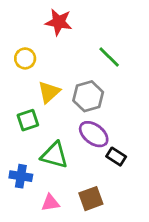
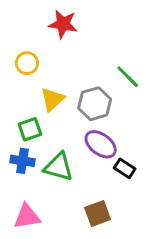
green line: (109, 57) -> (128, 77), moved
blue cross: (21, 176) -> (22, 161), moved
pink triangle: (50, 203) -> (27, 216), moved, size x1.4

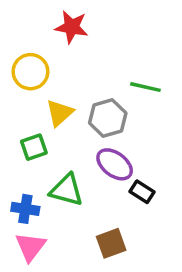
yellow circle: (27, 63) -> (30, 72), size x1.4
green line: (128, 77) -> (145, 87), turned -32
blue cross: (22, 161) -> (25, 209), moved
pink triangle: (27, 216) -> (30, 247), turned -44

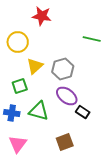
green line: (145, 87) -> (92, 39), moved
blue cross: (25, 209) -> (12, 113), moved

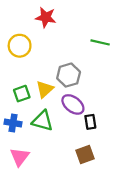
yellow triangle: (35, 66) -> (45, 89), moved
black rectangle: (83, 112) -> (90, 122), turned 48
brown square: (65, 142) -> (85, 155), moved

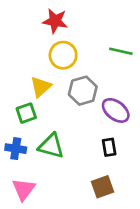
yellow circle: (20, 46) -> (63, 55), moved
yellow triangle: (45, 89) -> (41, 87), moved
purple ellipse: (73, 104) -> (116, 110), moved

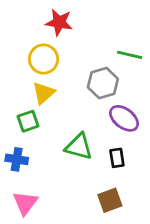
yellow circle: (63, 55) -> (44, 59), moved
gray hexagon: (83, 91) -> (103, 83), moved
green triangle: (51, 146) -> (79, 147), moved

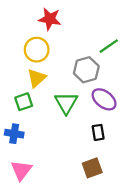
green line: (130, 55) -> (109, 46), turned -48
green triangle: (79, 147) -> (66, 103), moved, turned 45

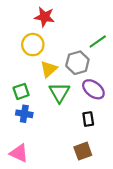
yellow triangle: (37, 78) -> (49, 69), moved
blue cross: (14, 134) -> (24, 114), moved
pink triangle: (21, 170) -> (19, 153), turned -42

